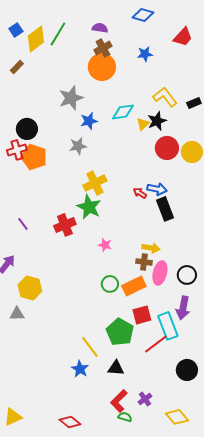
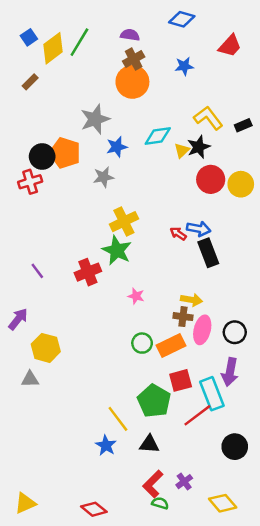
orange pentagon: (34, 157) -> (65, 153), moved

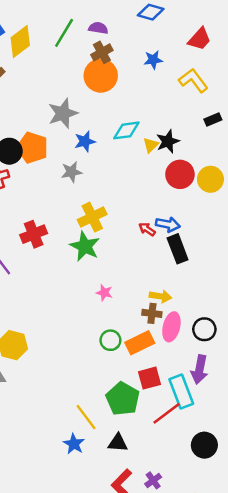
green line: (79, 42) -> (64, 33), moved
yellow L-shape: (208, 118) -> (193, 80), moved
red cross: (88, 272) -> (34, 234), moved

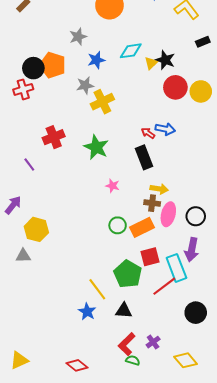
gray star: (63, 113) -> (78, 37), size x0.7
black star: (168, 141) -> (165, 60), turned -30
yellow cross: (92, 217) -> (102, 102), moved
black rectangle: (178, 249) -> (144, 157), moved

